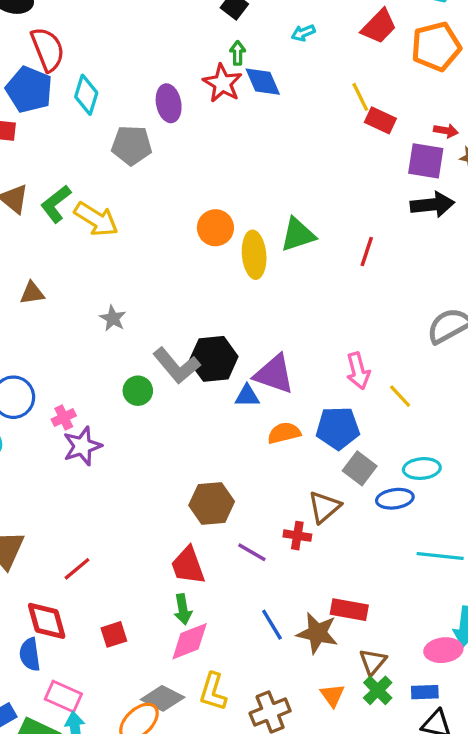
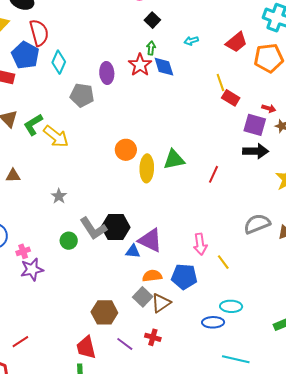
gray square: (360, 468) -> (143, 297), moved
brown triangle: (324, 507) -> (161, 303), moved

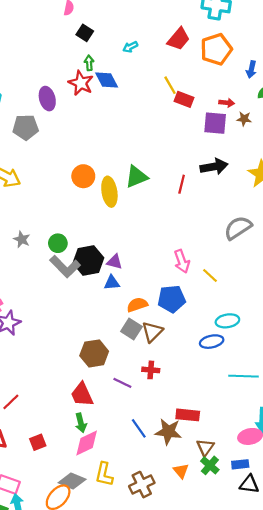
black arrow: (256, 151) -> (214, 167), moved
purple triangle: (150, 240) -> (115, 262), moved, size x0.6
green circle: (69, 241) -> (58, 243), moved

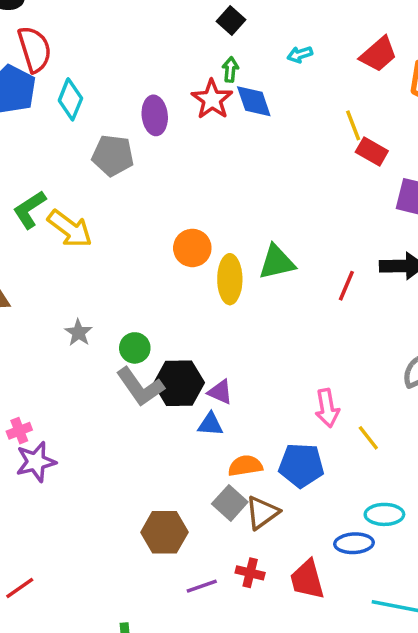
purple line: (122, 383) -> (202, 586), turned -54
red trapezoid: (82, 394) -> (307, 579), moved

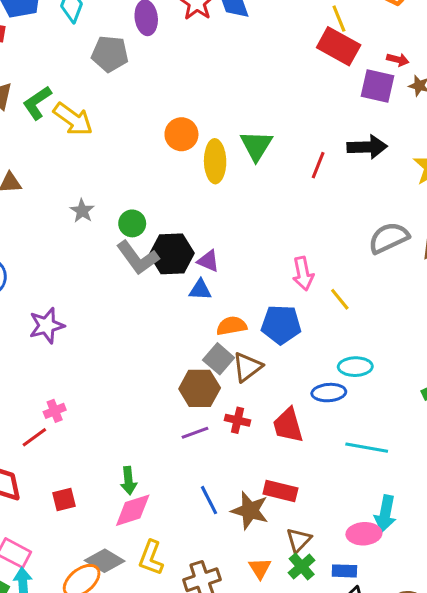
yellow line: (353, 125) -> (339, 19), moved
red rectangle: (372, 152) -> (339, 46), size x1.5
green triangle: (277, 262) -> (256, 146), turned -44
pink cross: (19, 431) -> (55, 411), moved
brown hexagon: (164, 532) -> (200, 388), moved

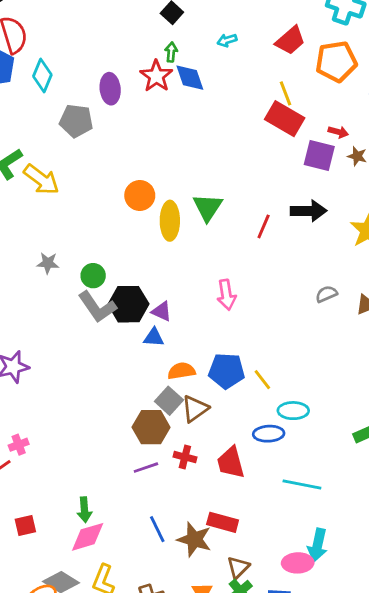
gray star: (82, 211) -> (48, 263), turned -30
gray semicircle: (389, 238) -> (326, 294), size x0.6
pink arrow: (303, 274) -> (226, 295), moved
yellow line: (340, 299) -> (262, 380), moved

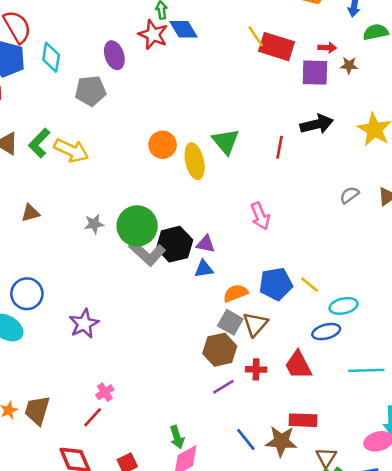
yellow line: (286, 93) -> (256, 36), moved
green circle: (93, 276) -> (137, 226), size x1.8

